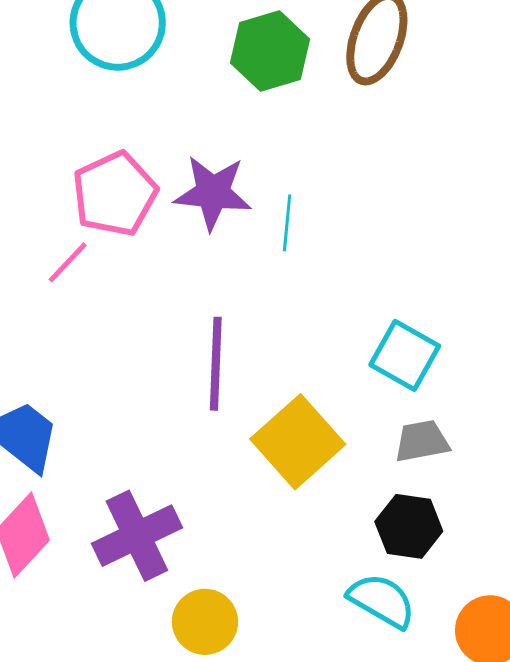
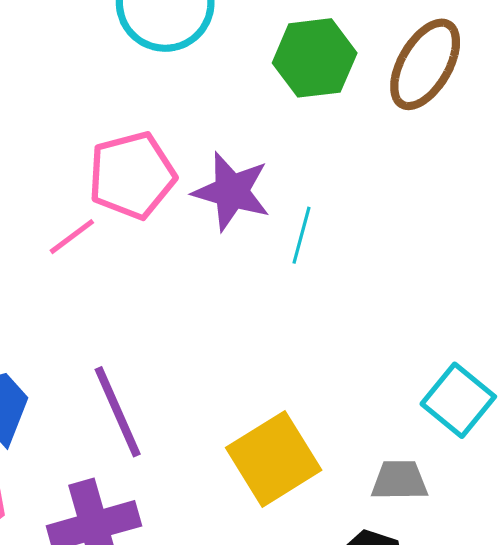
cyan square: (405, 355) -> (458, 400), moved
purple line: (216, 364) -> (118, 412), moved, turned -36

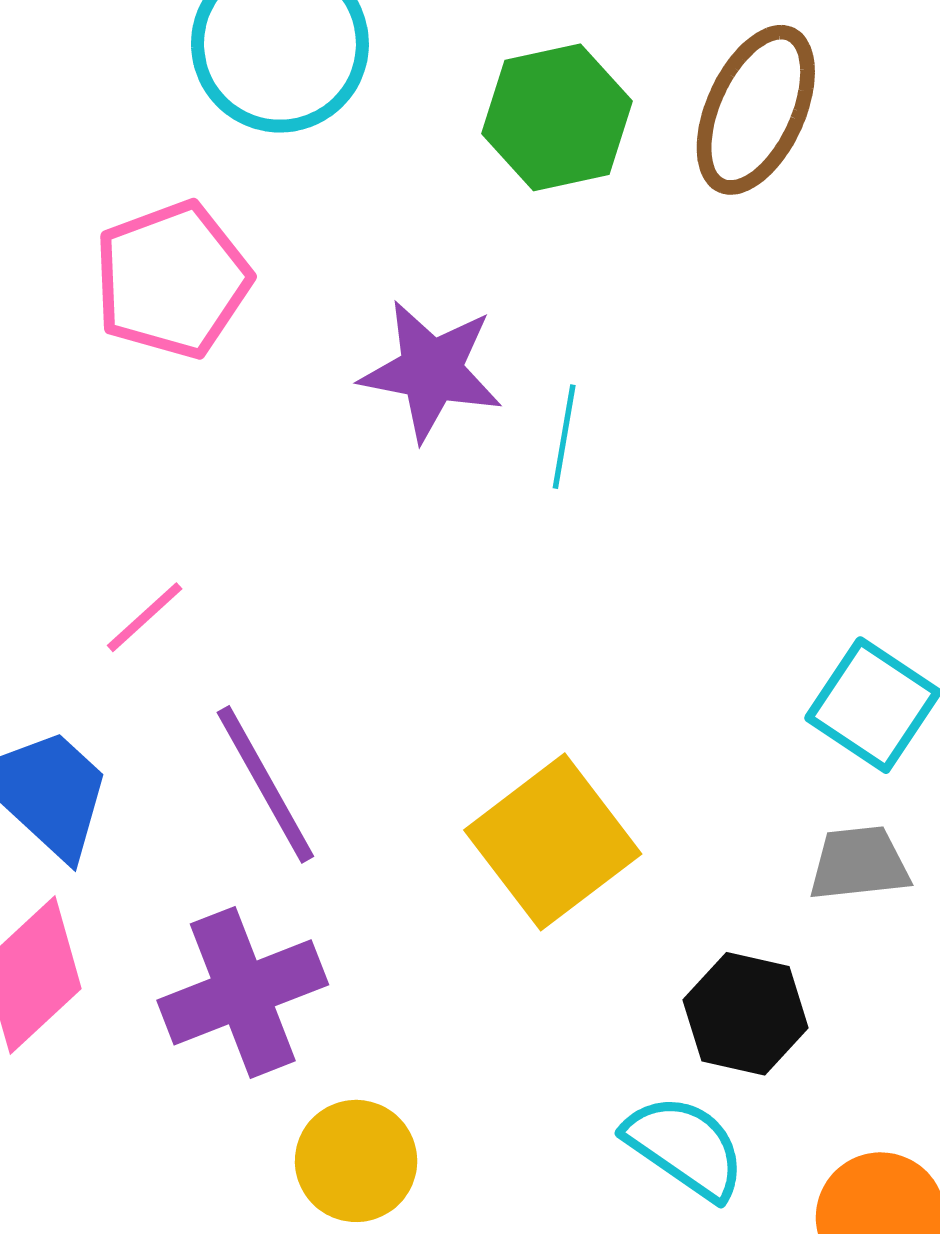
pink pentagon: (132, 175) -> (172, 280), moved
pink line: (72, 237) -> (145, 617), moved
gray trapezoid: (399, 480) -> (859, 864), moved

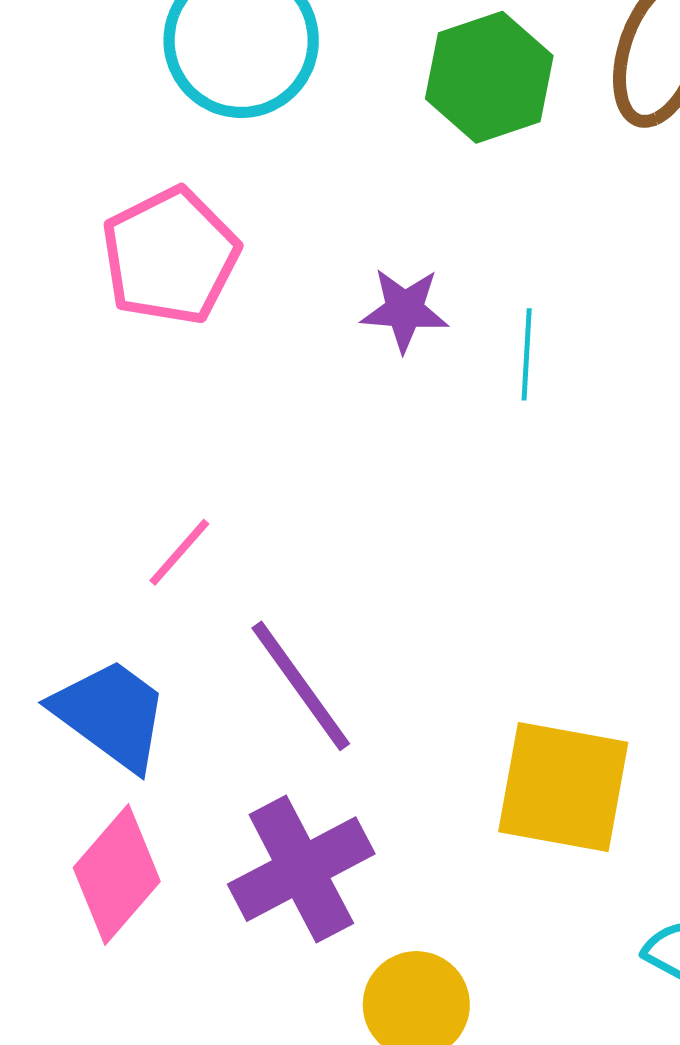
purple star: (431, 371) -> (405, 310), size x0.7
yellow square: (553, 842) -> (563, 787), moved, turned -36

